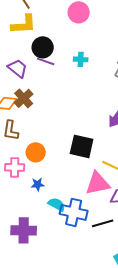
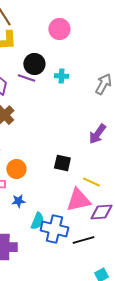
black circle: (43, 47) -> (34, 64), moved
black square: (82, 146) -> (62, 163), size x0.7
cyan semicircle: (57, 204) -> (37, 221), turned 84

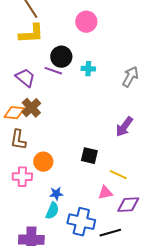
pink triangle: (78, 200) -> (105, 193), size x0.6
blue star: (18, 201) -> (56, 194), moved
cyan semicircle: (37, 221) -> (52, 211), moved

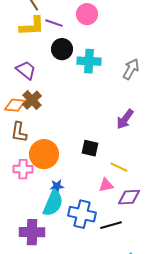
cyan cross: (88, 69) -> (89, 61), size x1.6
purple line: (53, 71) -> (54, 23), moved
orange circle: (43, 162) -> (44, 154), size x1.5
cyan semicircle: (52, 211) -> (53, 203), size x1.5

